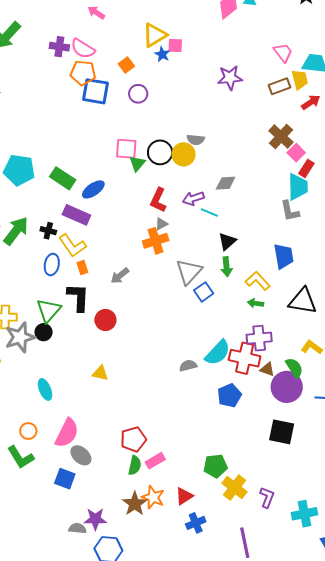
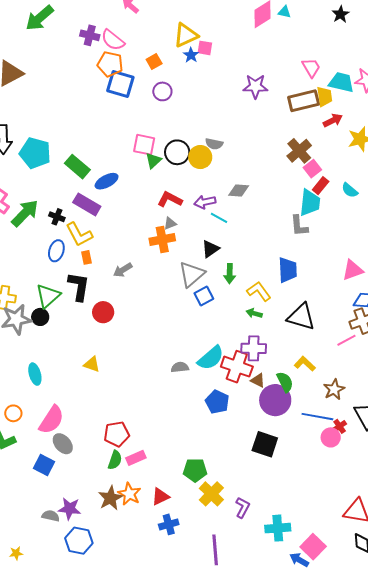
brown rectangle: (279, 86) -> (304, 101), size x1.4
red L-shape: (158, 200) -> (170, 199), turned 85
black triangle: (227, 241) -> (210, 249), moved
blue pentagon: (229, 395) -> (217, 402), turned -30

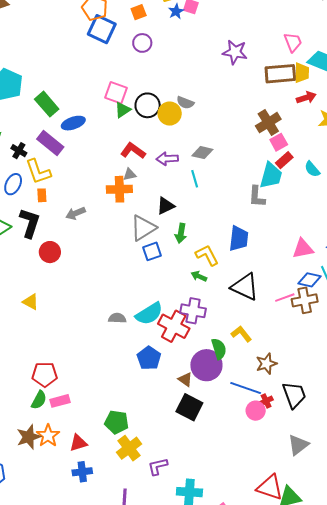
cyan line: (219, 218) -> (195, 179), moved, turned 36
pink line: (346, 340) -> (285, 298), moved
brown triangle: (258, 380) -> (185, 379), moved
purple L-shape: (243, 508) -> (158, 466), turned -140

